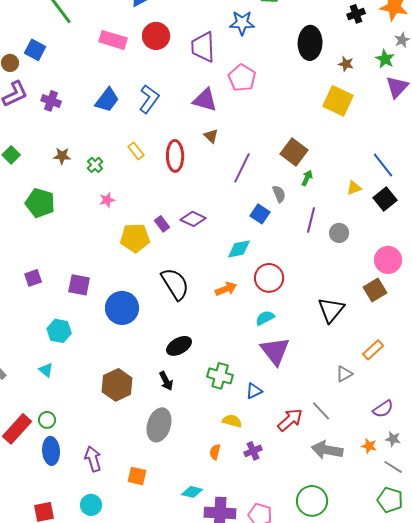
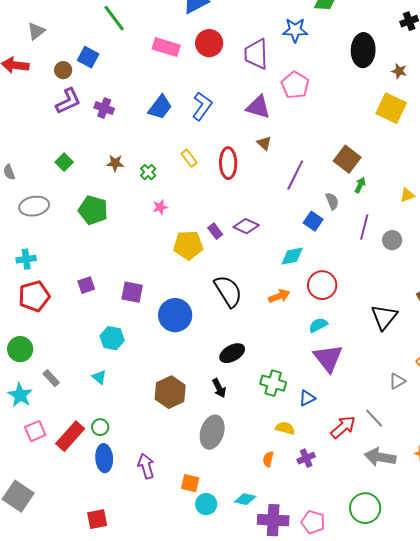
cyan circle: (91, 505) -> (206, 504), moved

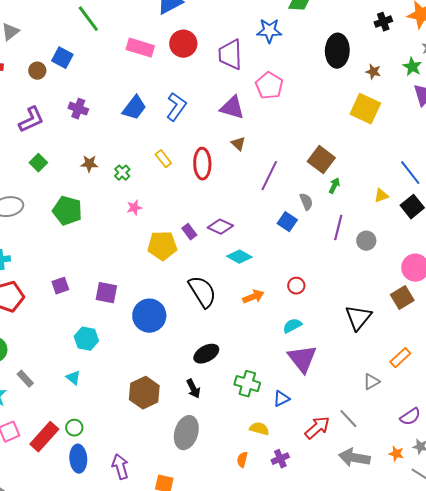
purple L-shape: (68, 101) -> (31, 120), moved
cyan diamond: (292, 256) -> (239, 257), moved, turned 40
red circle: (322, 285) -> (296, 286), size x0.6

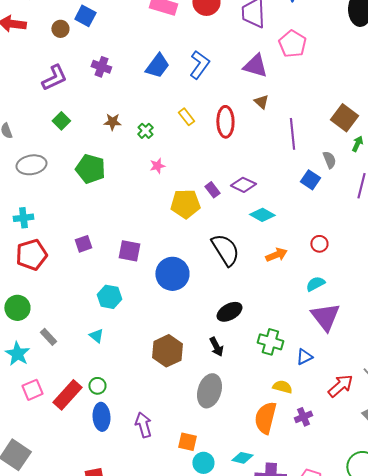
purple line: (269, 176) -> (292, 134), turned -32
orange semicircle: (242, 460) -> (265, 418), size x2.0

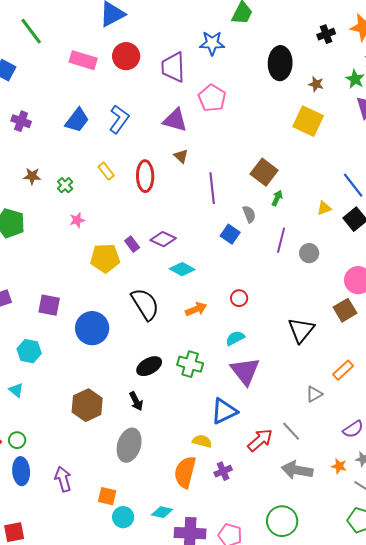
green cross: (270, 342) -> (190, 364), moved
blue triangle: (304, 357) -> (224, 411), size x1.6

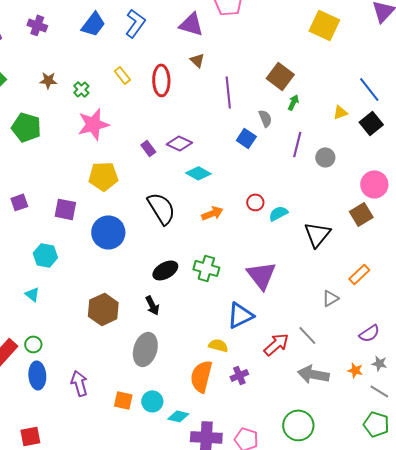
pink star: (77, 220) -> (93, 124), size x2.0
yellow pentagon: (105, 258) -> (103, 176), moved
cyan semicircle: (235, 338) -> (278, 213), moved
cyan circle: (123, 517) -> (152, 401), moved

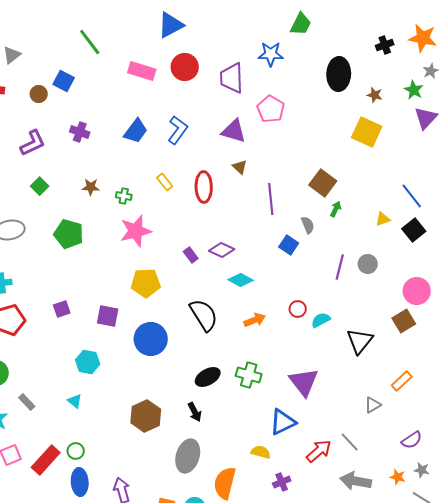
green cross: (81, 89) -> (124, 196), turned -35
purple line: (297, 144) -> (340, 267), moved
orange semicircle: (201, 376) -> (225, 483), moved

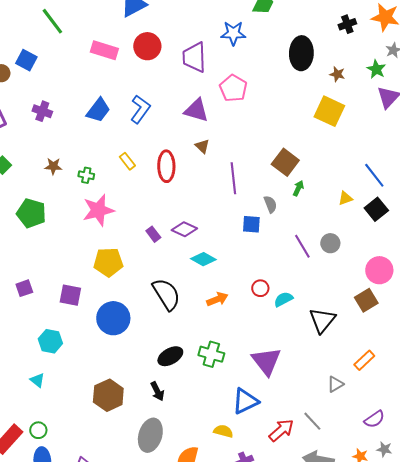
blue square: (289, 245) -> (251, 224), turned -30
purple line: (340, 267) -> (302, 246), turned -45

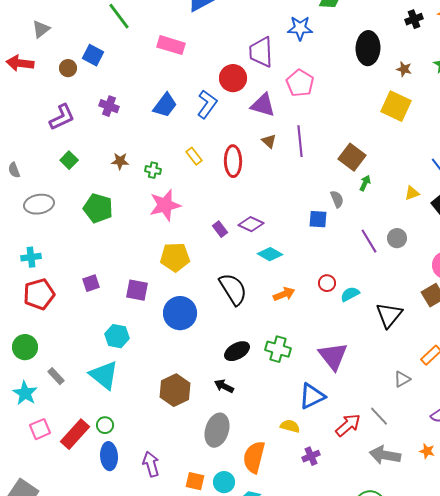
red circle: (147, 46) -> (233, 78), moved
purple line: (233, 178) -> (300, 141), moved
cyan triangle: (37, 380) -> (104, 375), size x2.0
black arrow: (157, 391) -> (224, 386), turned 144

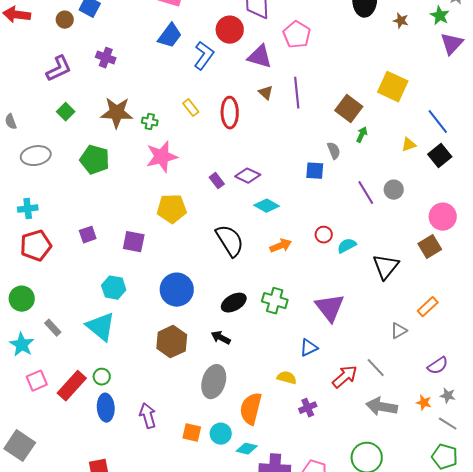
blue trapezoid: (165, 105) -> (170, 36), moved
yellow square: (396, 106) -> (393, 87), moved
brown star: (120, 161) -> (117, 113), size x1.8
blue circle: (180, 313) -> (177, 290), moved
blue triangle: (312, 396) -> (309, 348), size x0.7

